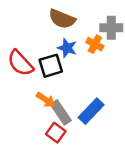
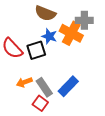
orange cross: (95, 44) -> (71, 33), size x1.6
orange arrow: (46, 100) -> (24, 82), moved, turned 126

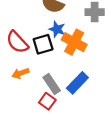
orange cross: (71, 33) -> (74, 42), moved
orange arrow: (24, 82) -> (20, 73), moved

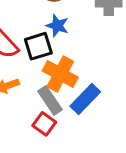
orange cross: (74, 42) -> (60, 74), moved

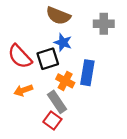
orange cross: (60, 74) -> (65, 81), size x0.7
blue rectangle: (85, 99) -> (87, 73), moved, turned -35

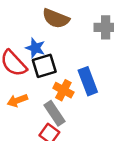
blue star: (63, 42) -> (35, 48), moved
blue rectangle: (87, 73) -> (88, 81), turned -30

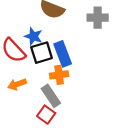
blue rectangle: (88, 81) -> (63, 54), moved
orange cross: (63, 90) -> (59, 75), turned -36

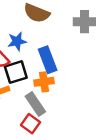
blue star: (33, 36) -> (17, 41), turned -30
black square: (42, 53) -> (16, 72), moved

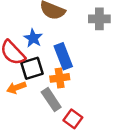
blue star: (17, 41) -> (33, 38), turned -30
red square: (30, 124) -> (73, 119), moved

